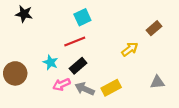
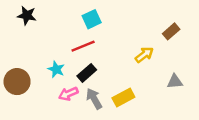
gray triangle: (157, 82) -> (175, 82), moved
gray arrow: (85, 89) -> (94, 99), turned 36

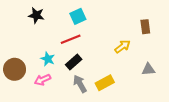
black star: (27, 16) -> (36, 15), moved
brown rectangle: (171, 31) -> (145, 27), turned -56
pink arrow: (68, 94) -> (43, 80), moved

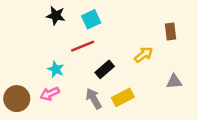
black star: (36, 15) -> (56, 16), moved
black rectangle: (74, 62) -> (105, 69), moved
brown circle: (15, 69) -> (17, 99), moved

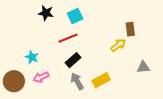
brown rectangle: (170, 31) -> (130, 29), moved
cyan star: (56, 69) -> (32, 57), moved
black rectangle: (105, 69) -> (73, 60), moved

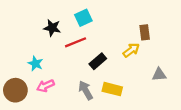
black star: (46, 13) -> (52, 28), moved
black rectangle: (73, 60) -> (98, 61), moved
yellow rectangle: (101, 80) -> (112, 89), turned 42

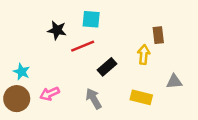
cyan square: (83, 18) -> (91, 19), turned 30
yellow arrow: (131, 50) -> (144, 55), turned -48
cyan star: (35, 63) -> (22, 72), moved
yellow rectangle: (112, 89) -> (141, 97), moved

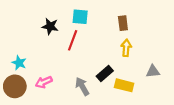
brown rectangle: (158, 35) -> (123, 23), moved
red line: (83, 46) -> (73, 40), turned -48
black rectangle: (107, 67) -> (105, 74), moved

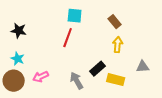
brown rectangle: (123, 23) -> (115, 22), turned -32
black star: (50, 26) -> (19, 31), moved

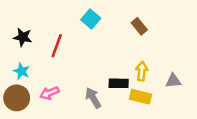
cyan square: (75, 16) -> (91, 19), turned 35
red line: (68, 38) -> (57, 46), moved
yellow arrow: (118, 45) -> (142, 71), moved
black rectangle: (98, 69) -> (119, 83), turned 42

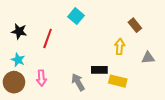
brown rectangle: (139, 26) -> (135, 25), moved
yellow arrow: (142, 71) -> (120, 47), moved
gray triangle: (173, 81) -> (148, 58), moved
pink arrow: (49, 93) -> (41, 78), turned -70

